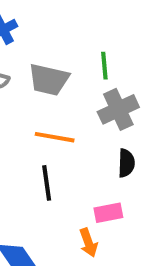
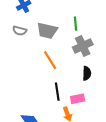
orange line: (55, 137) -> (50, 60), turned 48
black line: (47, 183) -> (57, 92), moved

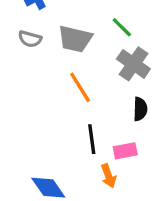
green line: (76, 24) -> (122, 27), turned -40
gray cross: (83, 46) -> (133, 64), turned -30

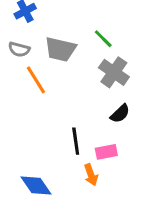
orange line: (80, 87) -> (36, 80), moved
black semicircle: (140, 109) -> (120, 114), turned 45

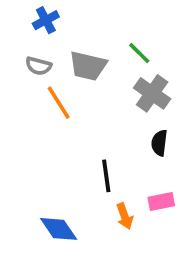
black semicircle: (120, 114) -> (159, 143), turned 140
pink rectangle: (106, 152) -> (161, 202), moved

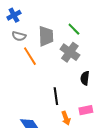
blue cross: (46, 20) -> (14, 15), moved
gray trapezoid: (88, 66) -> (46, 36), turned -105
gray cross: (152, 93) -> (70, 52), moved

